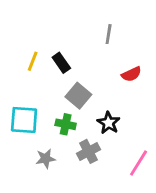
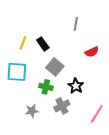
cyan square: (24, 120) -> (17, 72), moved

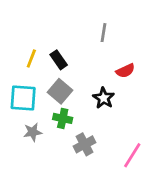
gray square: (55, 67) -> (60, 91), moved
black star: (76, 86) -> (104, 98), moved
gray star: (32, 111) -> (33, 132), moved

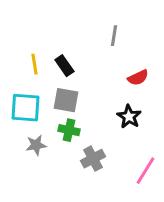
yellow line: (31, 58) -> (34, 64), turned -30
gray square: (60, 91) -> (66, 100), turned -30
black star: (104, 98) -> (129, 117), moved

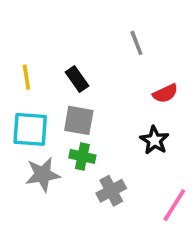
gray line: (114, 36) -> (136, 43), turned -30
yellow line: (34, 64) -> (26, 77), moved
gray star: (36, 145) -> (43, 175), size x1.4

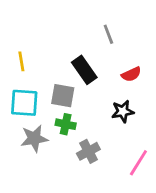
black rectangle: (77, 79) -> (84, 70), moved, size x1.4
black star: (154, 140) -> (123, 111), turned 30

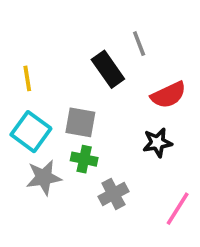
black rectangle: (84, 70) -> (108, 69), moved
red semicircle: (131, 74) -> (168, 95), size x1.4
cyan square: (24, 103) -> (31, 132), turned 32

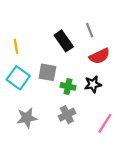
gray line: (139, 44) -> (90, 30), moved
green cross: (84, 159) -> (68, 86), moved
gray star: (44, 177) -> (27, 118), moved

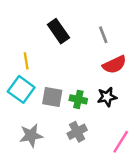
black rectangle: (64, 41) -> (58, 31), moved
yellow line: (16, 46) -> (26, 61), moved
gray square: (47, 72) -> (52, 97), moved

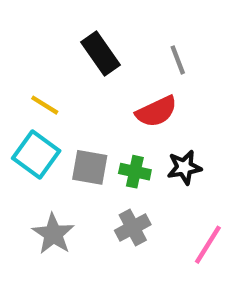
yellow line: (26, 61) -> (45, 105), turned -49
red semicircle: (114, 65) -> (156, 112), moved
gray star: (31, 136) -> (53, 234), turned -30

